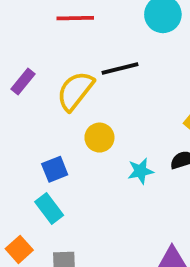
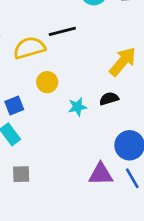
yellow semicircle: (75, 91) -> (29, 48), turned 36

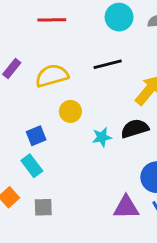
black line: (62, 31) -> (108, 64), moved
black semicircle: (109, 99) -> (135, 129), size x1.4

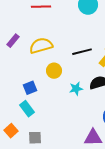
black line: (108, 64) -> (82, 52), moved

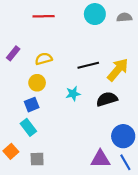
yellow semicircle: (41, 46) -> (44, 59), size x0.7
yellow circle: (54, 71) -> (37, 83), moved
cyan star: (76, 89) -> (73, 94), moved

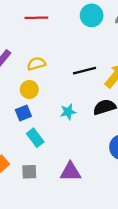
cyan star: (73, 94) -> (68, 112), moved
cyan rectangle: (28, 127) -> (35, 138), moved
purple triangle: (100, 159) -> (70, 172), moved

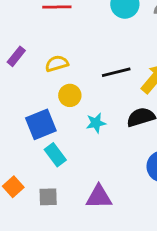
yellow circle: (29, 89) -> (70, 95), moved
blue square: (23, 113) -> (41, 124), size x1.5

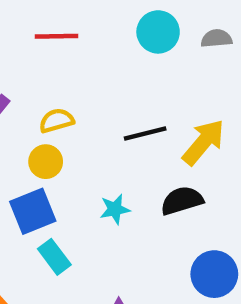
yellow circle: (70, 95) -> (46, 162), moved

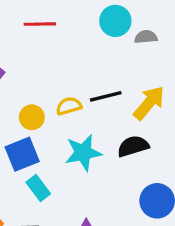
gray semicircle: (216, 38) -> (146, 37), moved
yellow semicircle: (56, 121) -> (69, 106), moved
cyan star: (115, 209) -> (83, 153), size x1.6

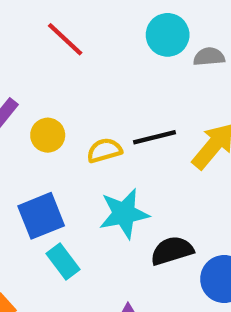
red line: (40, 24) -> (65, 39), turned 44
yellow circle: (32, 117) -> (48, 135), moved
black semicircle: (133, 146) -> (172, 251), moved

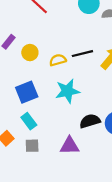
black semicircle: (172, 251) -> (90, 121), moved
cyan rectangle: (63, 262) -> (29, 121), moved

